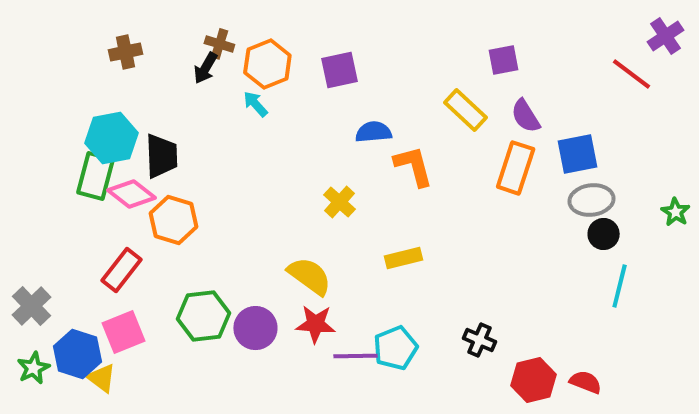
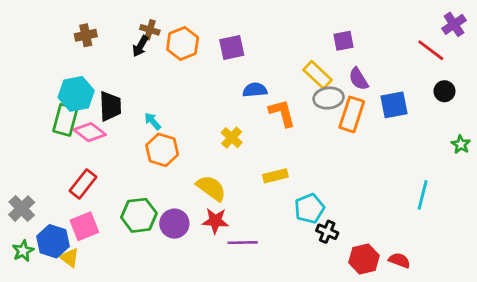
cyan arrow: (255, 104) -> (153, 121), moved
gray ellipse: (592, 200) -> (329, 98), moved
orange hexagon: (173, 220) -> (162, 150), moved
black circle: (604, 234) -> (444, 91), moved
cyan pentagon: (396, 348) -> (309, 209), moved

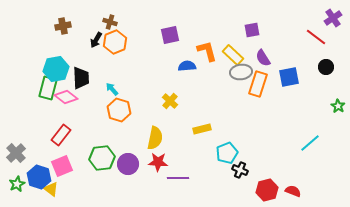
orange hexagon: (183, 43) -> (115, 42), moved
black arrow: (140, 46) -> (96, 40), moved
orange L-shape: (282, 113) -> (207, 51), moved
yellow semicircle: (211, 188) -> (155, 138), turned 65
cyan line: (423, 195) -> (310, 143), turned 35

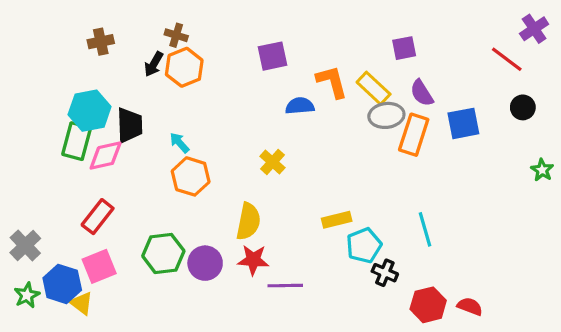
pink diamond: (66, 97) -> (106, 156), turned -50
yellow rectangle: (202, 129) -> (337, 220), moved
cyan line: (310, 143) -> (425, 229), moved, turned -65

